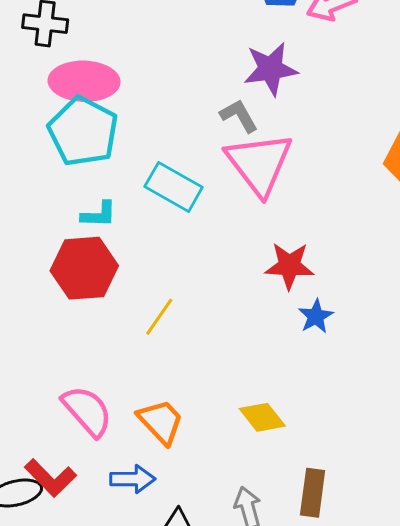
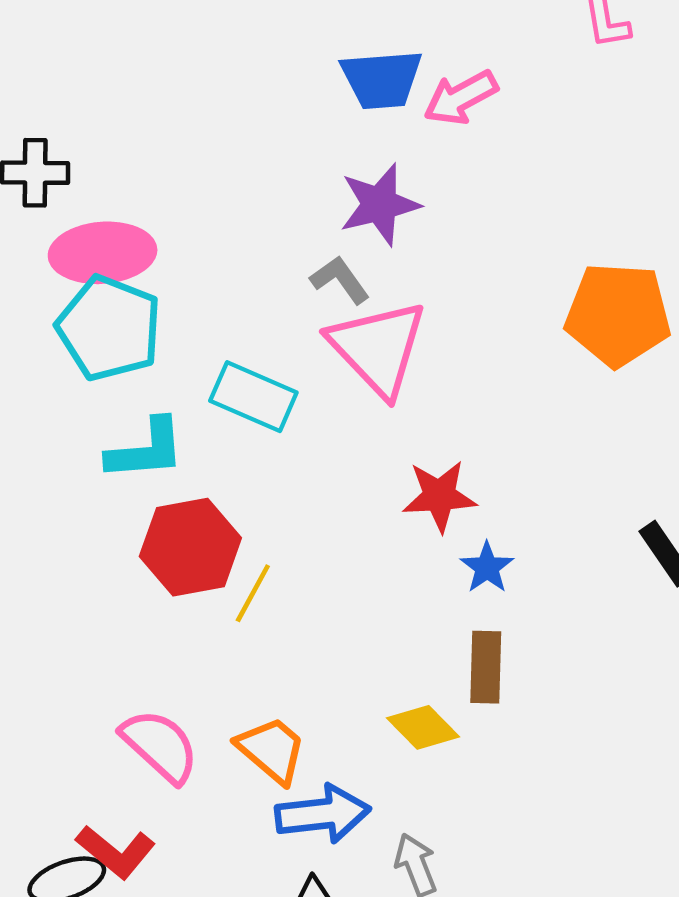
cyan L-shape: (99, 214) -> (146, 450), size x1.5
red hexagon: (84, 268) -> (190, 547), moved
blue arrow: (133, 479) -> (323, 814), moved, size x1.4
brown rectangle: (313, 493) -> (486, 667), moved

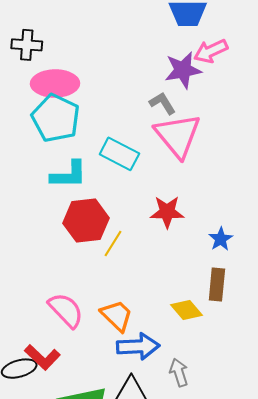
pink arrow: (461, 98) -> (211, 51), moved
red star: (439, 496) -> (167, 212), moved

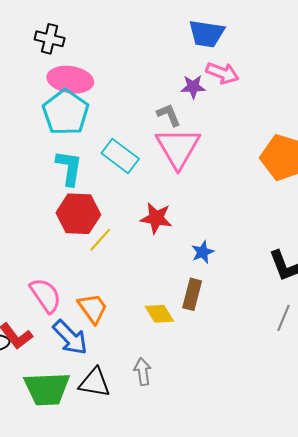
pink arrow: (211, 51) -> (222, 73), turned -144
purple star: (183, 70) -> (193, 87), size x0.7
cyan L-shape: (69, 175) -> (69, 168), turned -90
blue arrow: (138, 346) -> (70, 338), moved, turned 39

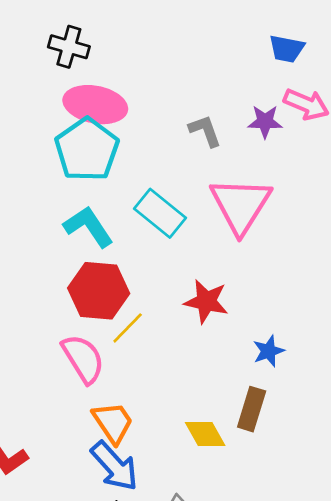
blue trapezoid: (207, 34) -> (287, 49), size x0.7
gray L-shape: (169, 115) -> (205, 131), moved
cyan L-shape: (69, 168) -> (88, 227), turned -45
pink semicircle: (46, 295) -> (83, 359), moved
blue arrow: (70, 338) -> (114, 466), moved

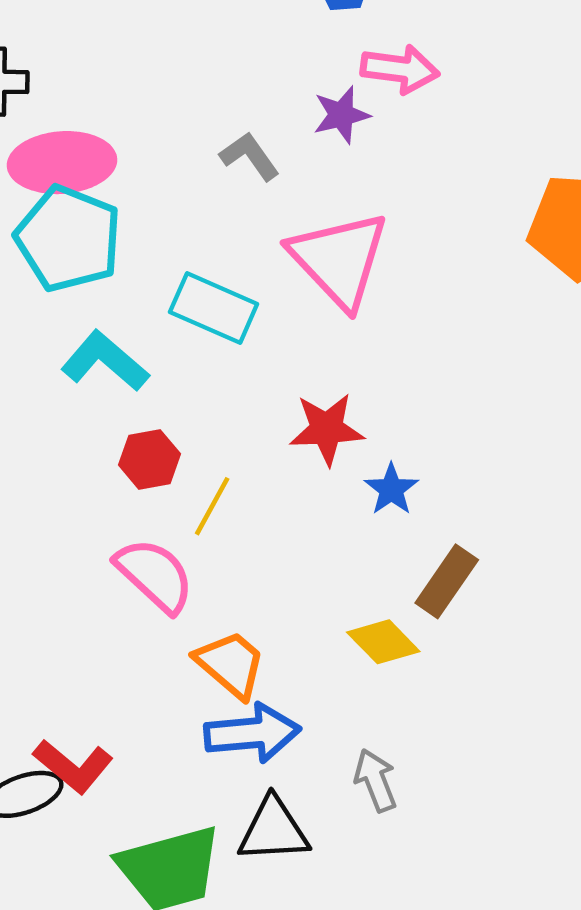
red hexagon: (99, 291) -> (150, 459), size x0.6
blue star: (269, 351) -> (391, 489), moved
brown rectangle: (252, 409) -> (447, 581), turned 33
blue arrow: (114, 466) -> (252, 733), turned -38

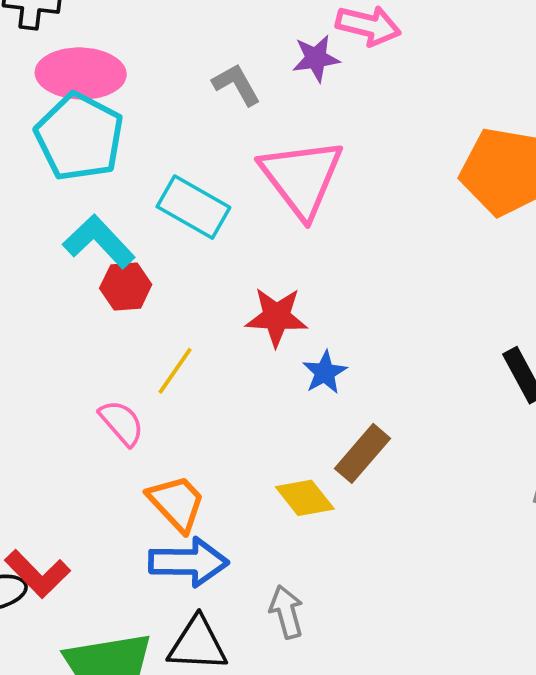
red hexagon: (150, 459) -> (126, 286), moved
pink semicircle: (155, 575) -> (122, 423), size x0.7

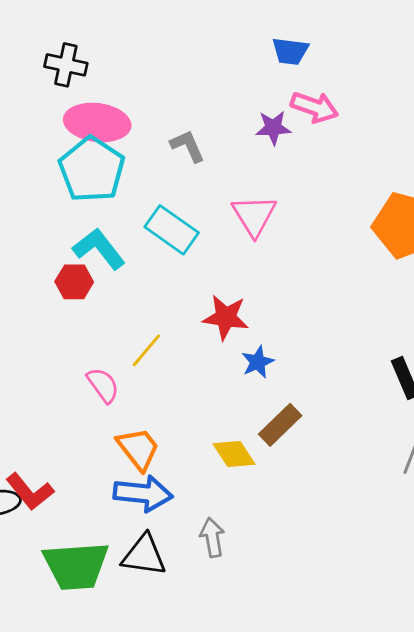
gray L-shape: (236, 84) -> (188, 146), moved
pink triangle: (302, 178) -> (254, 216), size x0.7
red hexagon: (126, 286) -> (74, 282), moved

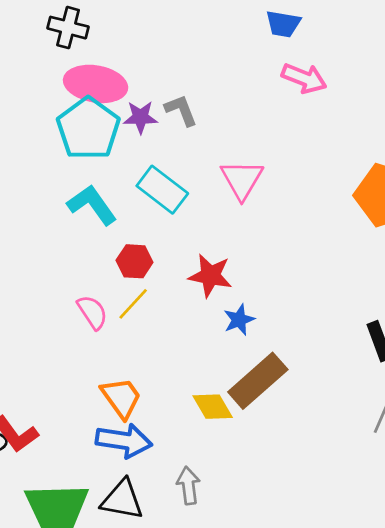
purple star: (273, 128) -> (140, 117), moved
red hexagon: (74, 282) -> (135, 261), moved
pink semicircle: (103, 385) -> (92, 312), moved
brown rectangle: (280, 425) -> (258, 381), size x1.4

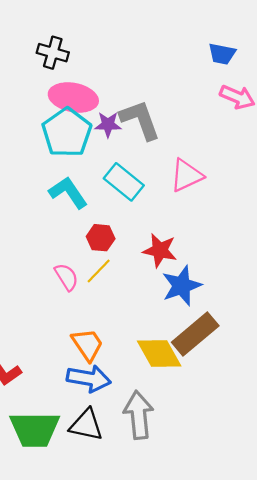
gray L-shape: (181, 110) -> (140, 120), size x1.6
pink triangle: (242, 180) -> (186, 175), turned 33
blue star: (239, 320) -> (182, 286), size x1.6
yellow diamond: (213, 407) -> (159, 353), size x1.4
gray arrow: (188, 486) -> (139, 415), size x1.6

